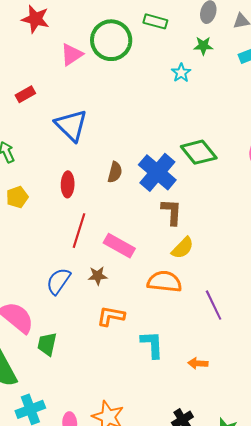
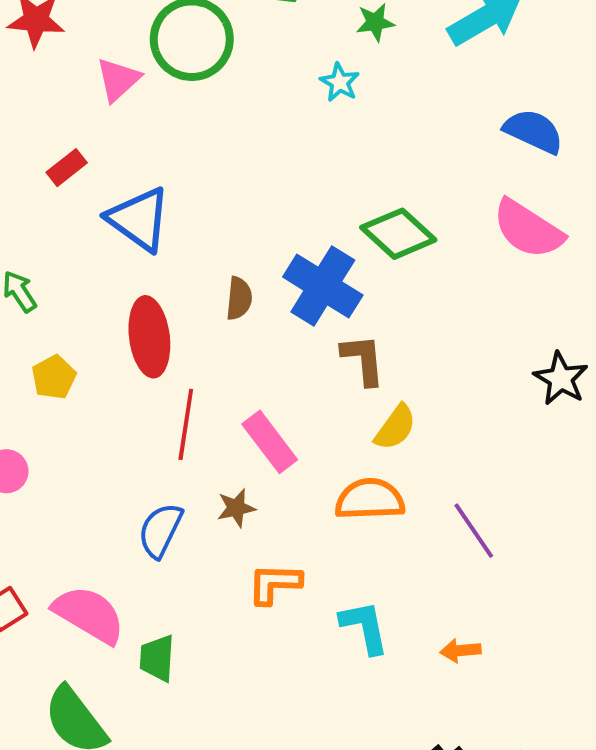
red rectangle: (25, 94) -> (67, 168), moved
red ellipse: (68, 184) -> (149, 337), size x1.5
pink rectangle: (119, 246) -> (270, 442), turned 32

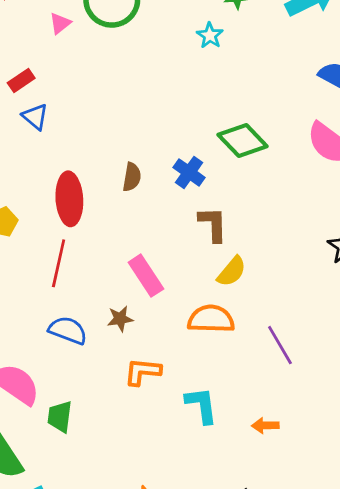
pink triangle: (118, 80) -> (60, 23), size x0.7
blue triangle: (139, 219) -> (35, 117), moved, size x0.6
blue cross: (323, 286) -> (189, 172), size x0.6
red line: (186, 424) -> (59, 263), moved
blue semicircle: (160, 530) -> (68, 330), turned 81

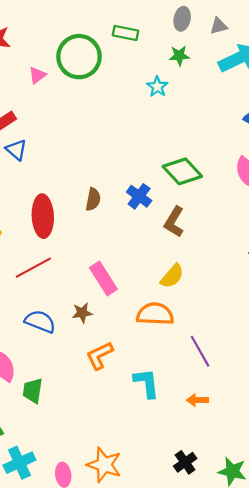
brown L-shape: (213, 224) -> (174, 222), moved, turned -148
red line: (59, 263) -> (33, 268), turned 48
purple line: (280, 345) -> (200, 351), moved
orange L-shape: (143, 372) -> (100, 356), turned -32

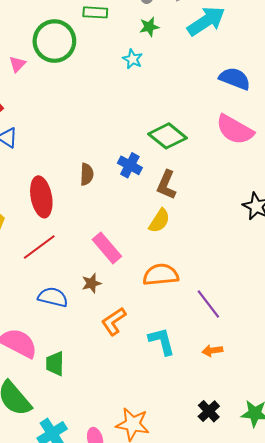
yellow semicircle: (172, 276) -> (159, 221), moved

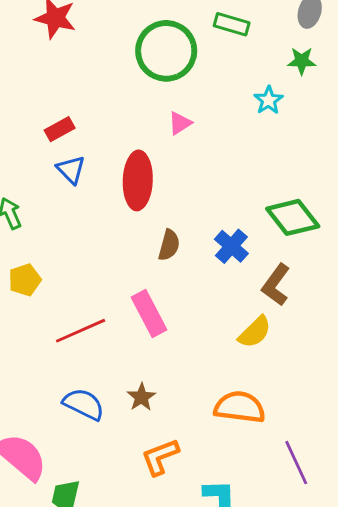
pink triangle: (17, 64) -> (180, 123), moved
red ellipse: (41, 197) -> (138, 180), moved
pink rectangle: (107, 248) -> (149, 313), moved
brown star: (92, 283) -> (141, 397), turned -30

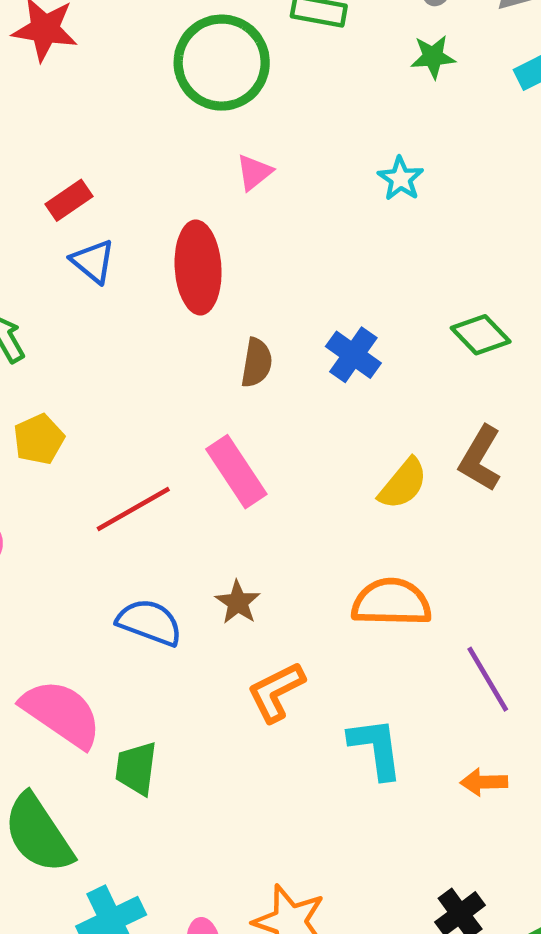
cyan star: (268, 100) -> (401, 179), moved
green diamond: (293, 217) -> (481, 335), moved, size x0.7
brown L-shape: (276, 285) -> (480, 459), moved

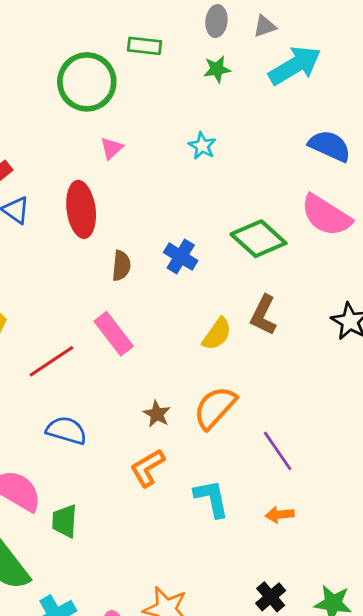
green diamond: (481, 335) -> (258, 239), size x1.5
brown star: (238, 602) -> (157, 414), moved
orange semicircle: (391, 602) -> (215, 408), turned -45

